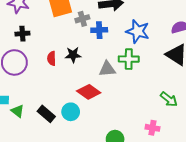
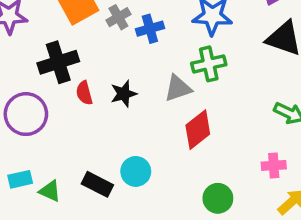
black cross: (22, 34) -> (58, 62), moved, size x1.6
black star: (73, 55) -> (124, 94), moved
red diamond: (89, 92) -> (198, 130), moved, turned -60

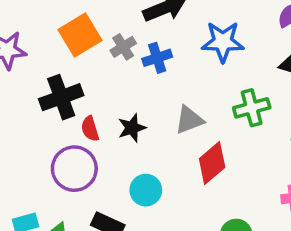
green cross: (209, 64) -> (252, 108), moved
purple circle: (26, 114) -> (74, 169), moved
cyan circle: (136, 171) -> (146, 190), moved

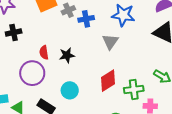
black cross: (61, 97) -> (14, 32), moved, size x0.7
green cross: (252, 108) -> (134, 89), moved
gray triangle: (189, 120) -> (110, 42), moved, turned -42

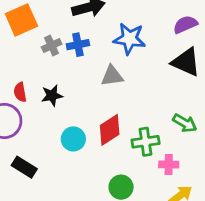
gray cross: (68, 10) -> (52, 46), moved
gray triangle: (110, 42) -> (112, 76), turned 48
cyan circle: (70, 90) -> (73, 139), moved

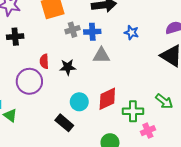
blue star: (129, 39) -> (131, 33), size x0.6
gray triangle: (112, 76) -> (101, 55), moved
pink cross: (169, 164) -> (148, 131), turned -32
black rectangle: (24, 167) -> (64, 123), moved

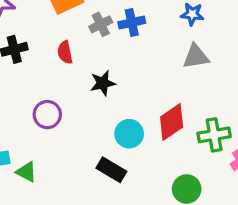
gray triangle: (101, 55) -> (196, 57), moved
red semicircle: (44, 61) -> (65, 52), moved
purple circle: (29, 81) -> (47, 115), size x0.7

